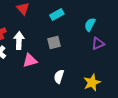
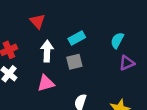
cyan rectangle: (57, 15) -> (77, 38), moved
white arrow: (19, 41) -> (47, 51), moved

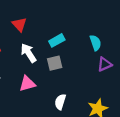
cyan semicircle: (117, 40) -> (95, 43), turned 133
white arrow: (47, 51) -> (28, 53), turned -36

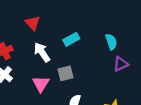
gray square: (55, 63) -> (65, 73), moved
pink triangle: (27, 84) -> (41, 84), turned -42

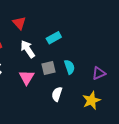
cyan semicircle: (111, 42) -> (69, 67), moved
purple triangle: (121, 64) -> (99, 73), moved

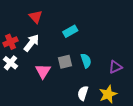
white arrow: (28, 49) -> (31, 43), moved, turned 72
white semicircle: (57, 94) -> (83, 93), moved

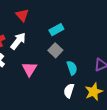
cyan semicircle: (86, 61) -> (72, 68), moved
gray square: (65, 62) -> (55, 50), moved, turned -32

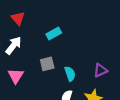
gray square: (55, 50) -> (47, 64), moved, turned 32
pink triangle: (30, 69) -> (16, 76), moved

